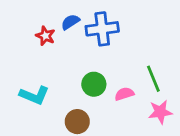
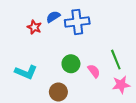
pink semicircle: (124, 94) -> (94, 71), turned 72

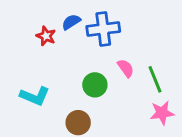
pink semicircle: (94, 71) -> (126, 68), moved

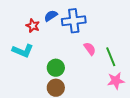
green circle: (95, 85) -> (56, 68), moved
cyan L-shape: (35, 96) -> (23, 51), moved

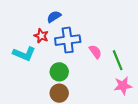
blue cross: (74, 21) -> (68, 40), moved
red star: (33, 26) -> (41, 36), moved

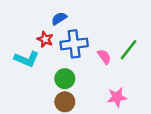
green line: (118, 60) -> (129, 50), moved, turned 60
pink star: (123, 86) -> (117, 97), moved

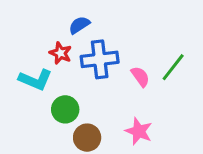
green circle: (65, 79) -> (65, 109), moved
pink star: (117, 97) -> (139, 131), moved, turned 30

